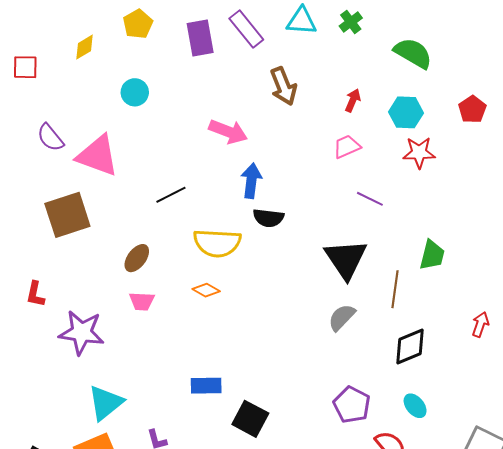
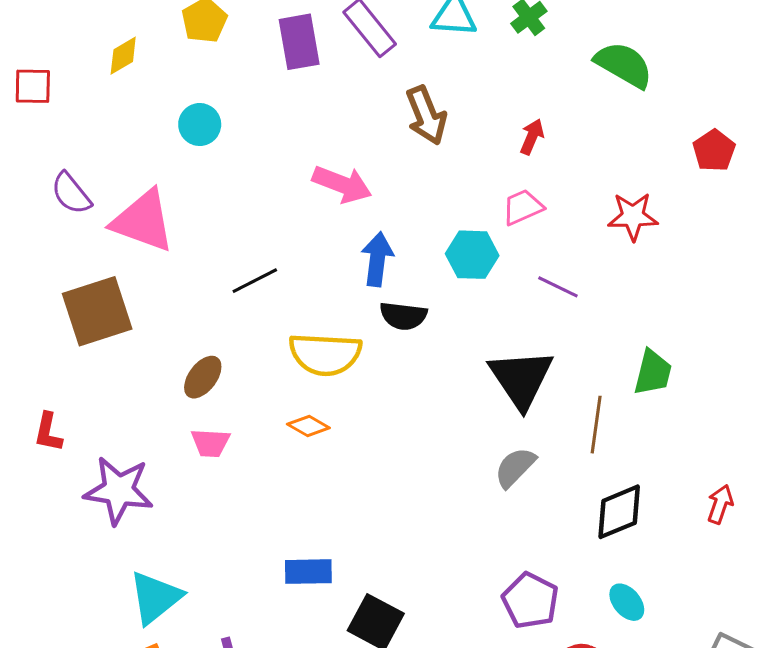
cyan hexagon: (406, 112) -> (472, 255), moved
red arrow: (480, 324) -> (720, 504), moved

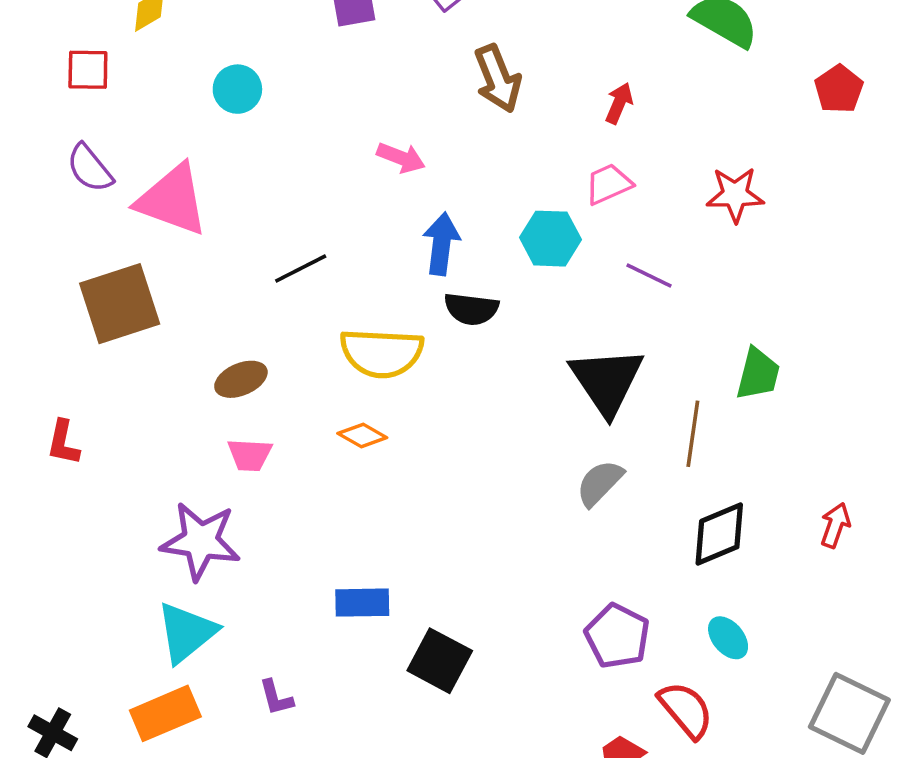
red square: (33, 86) -> (88, 70), moved
red pentagon: (714, 151) -> (839, 89), moved
pink arrow: (342, 184) -> (401, 158), size x0.7
brown ellipse: (203, 377) -> (241, 379), turned 30
purple star: (119, 490) -> (200, 541), moved

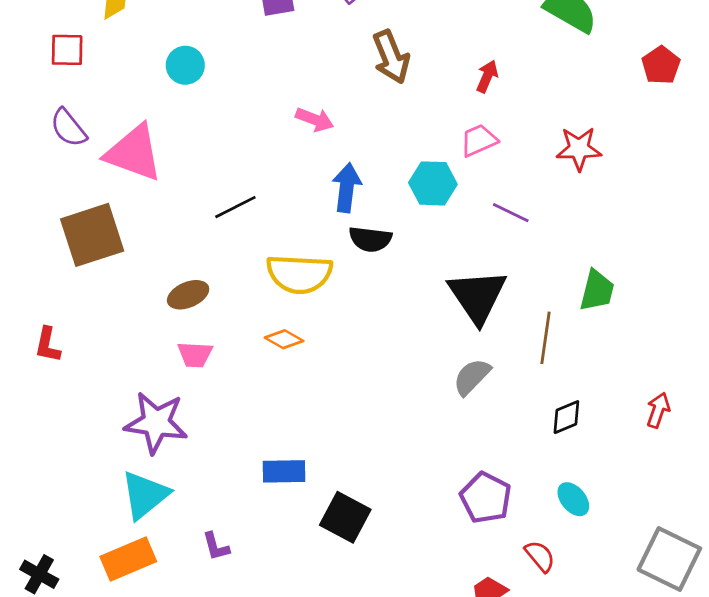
black diamond: (719, 534) -> (566, 417), size x0.7
red semicircle: (686, 710) -> (540, 556), size x0.7

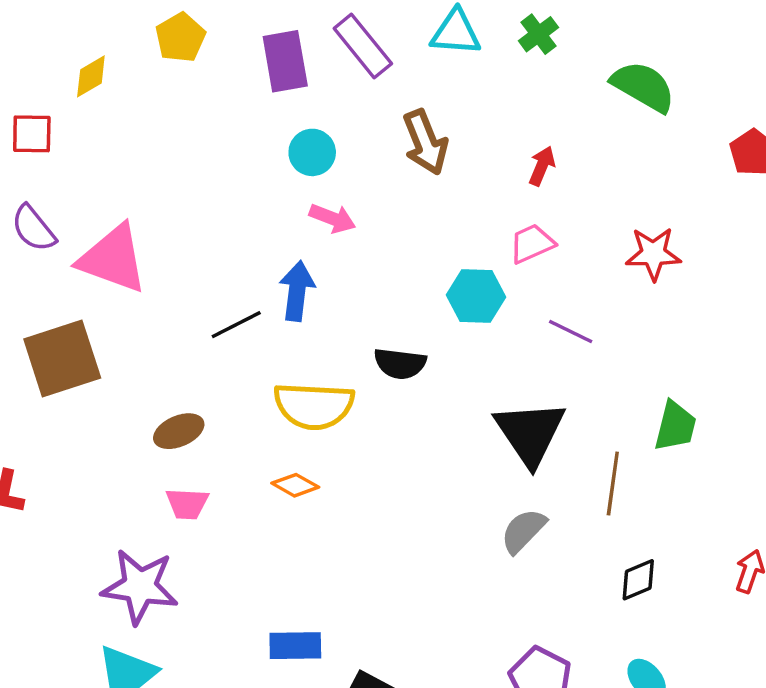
cyan circle: (185, 65) -> (312, 152), moved
blue arrow: (347, 188) -> (297, 291), moved

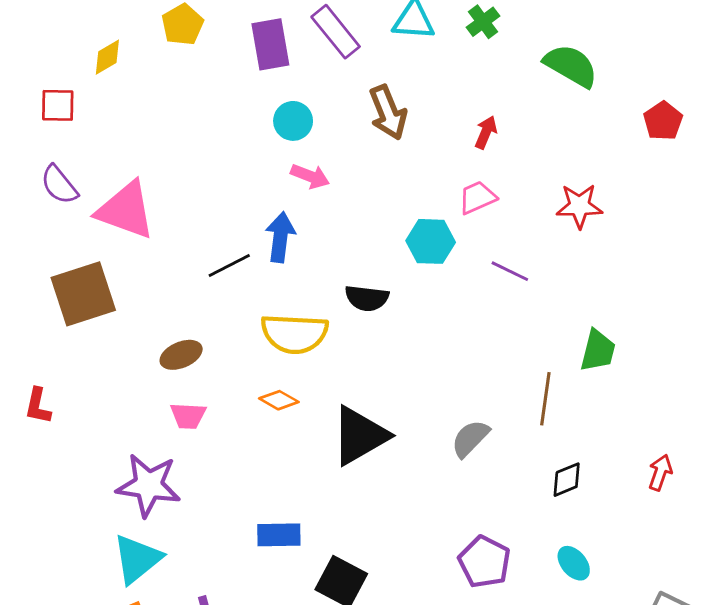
black triangle: (530, 433) -> (360, 436), moved, turned 34

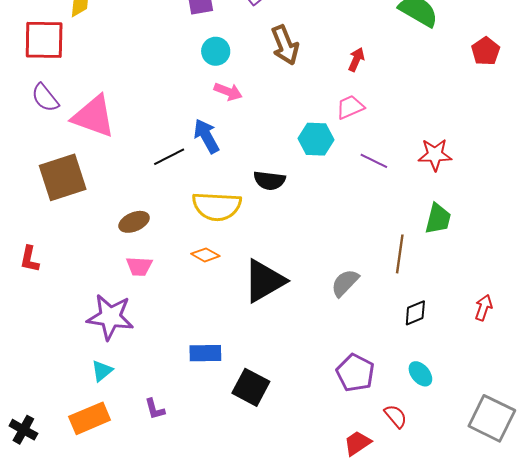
red square: (58, 105) -> (44, 40), size x1.6
red star: (579, 206) -> (435, 155), moved
blue arrow: (280, 237) -> (206, 136), turned -36
cyan triangle: (137, 559) -> (102, 371), size x0.6

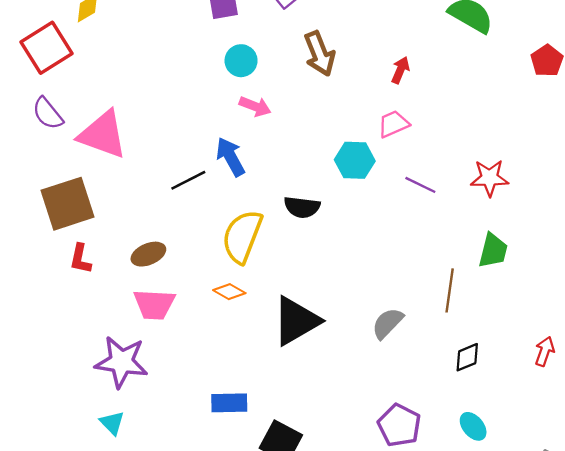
red square: (44, 40) -> (46, 48), turned -33
yellow semicircle: (217, 206) -> (242, 236), turned 108
red L-shape: (30, 259) -> (80, 259), moved
pink trapezoid: (139, 266) -> (154, 304), size x1.4
cyan triangle: (102, 371) -> (112, 423), turned -35

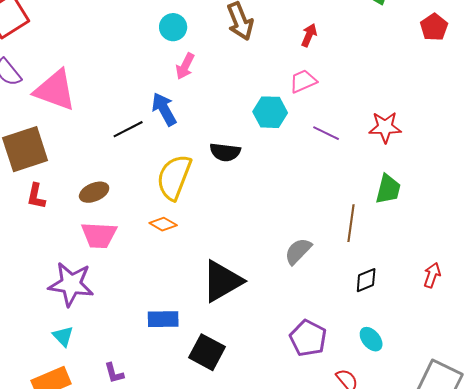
pink arrow: (255, 106) -> (185, 66), turned 96
black triangle: (296, 321) -> (222, 281), moved

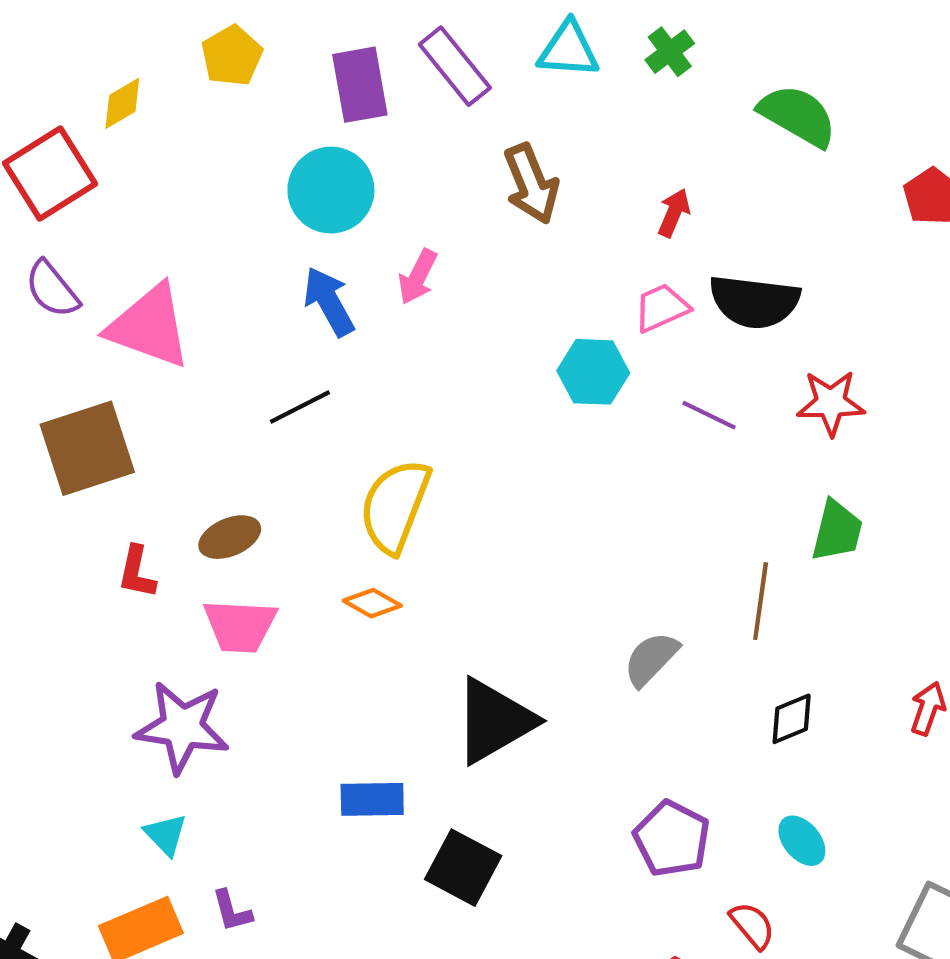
cyan circle: (173, 27) -> (331, 190), moved, size x1.5
blue arrow: (164, 109) -> (329, 302), moved
black semicircle: (225, 152) -> (754, 302), moved, size x1.4
red L-shape: (36, 196) -> (137, 572), moved
purple L-shape: (114, 373) -> (232, 911), moved

